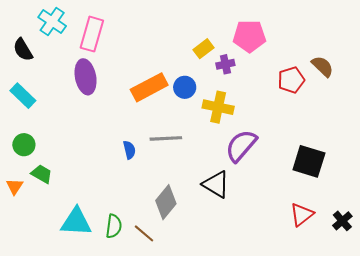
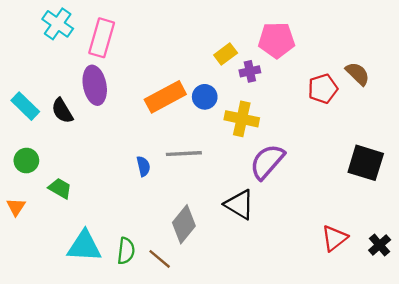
black semicircle: (23, 50) -> (62, 111), moved
black square: (309, 161) -> (366, 163), moved
green trapezoid: (42, 174) -> (60, 188), moved

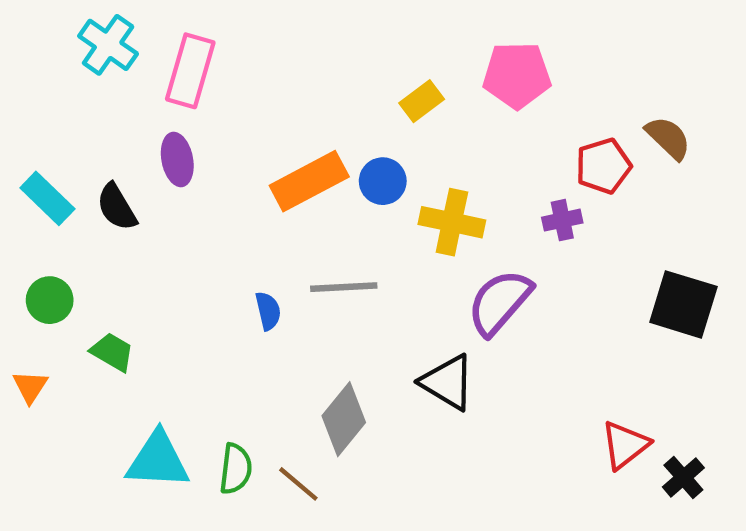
purple cross: (250, 71) -> (562, 220), moved
purple ellipse: (95, 85) -> (177, 159), size x0.7
black cross: (380, 245) -> (683, 477), moved

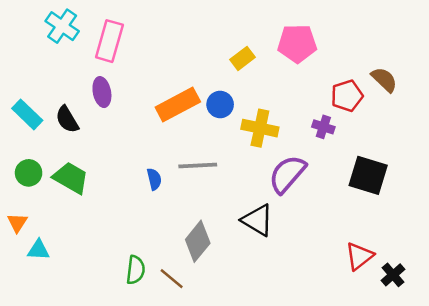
purple cross: (562, 220) -> (323, 127), turned 30
black square: (683, 304) -> (368, 175), moved
green trapezoid: (112, 352) -> (71, 178), moved, size x1.4
cyan triangle: (158, 460) -> (39, 250), moved, size x0.6

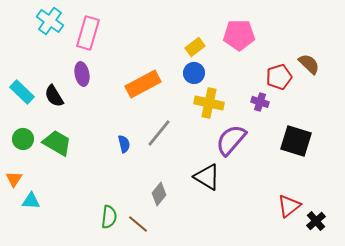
blue circle: (220, 104) -> (194, 73), moved
gray line: (198, 165) -> (159, 133), turned -48
gray diamond: (198, 241) -> (159, 194), size x0.7

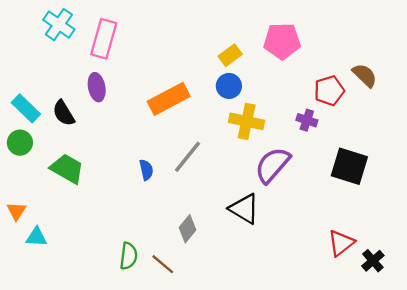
green circle: (23, 139) -> (20, 143), moved

